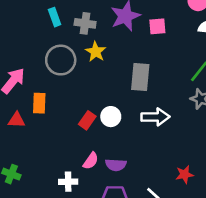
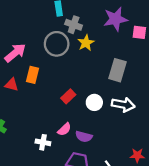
gray cross: (85, 23) -> (74, 25), moved
white circle: (111, 117) -> (94, 102), moved

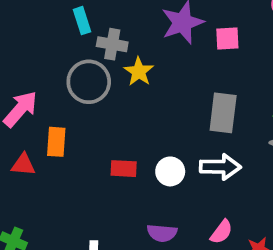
gray rectangle: (118, 70) -> (223, 113), moved
red rectangle: (68, 96) -> (124, 169), turned 56
pink semicircle: (64, 129) -> (221, 232), moved

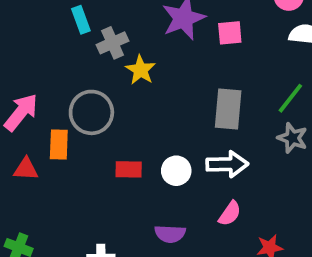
gray cross: (112, 44) -> (112, 43), turned -32
gray circle: (89, 82) -> (91, 112), moved
pink semicircle: (221, 232) -> (230, 214), moved

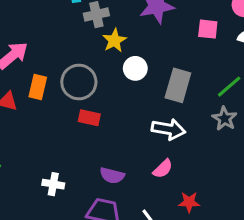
pink square: (230, 33) -> (208, 29), moved
gray circle: (91, 112) -> (79, 82), moved
white circle: (176, 171) -> (135, 68), moved

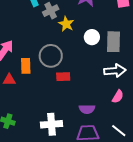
white circle: (135, 68) -> (92, 37), moved
white cross: (53, 184) -> (51, 124), size x1.5

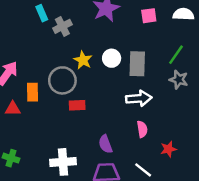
yellow star: (66, 24) -> (83, 60), moved
pink semicircle: (118, 97) -> (142, 129), turned -40
purple semicircle: (87, 109) -> (105, 144), turned 70

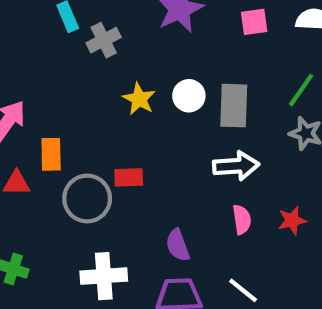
gray circle: (62, 80) -> (87, 198), moved
red star: (168, 149) -> (292, 220), moved

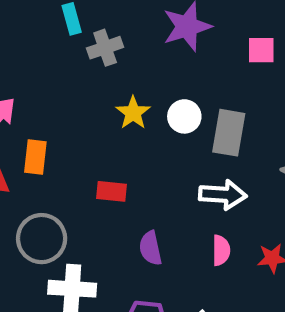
gray circle: (87, 198) -> (42, 239), moved
purple semicircle: (178, 245) -> (150, 248), moved

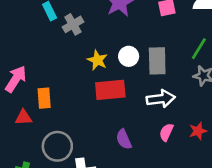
red rectangle: (111, 191) -> (110, 90), moved, size x1.6
pink semicircle: (221, 250) -> (166, 132), turned -144

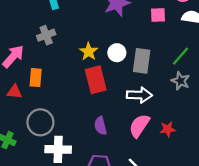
gray cross: (73, 24) -> (46, 35), moved
red rectangle: (110, 90) -> (96, 80), turned 72
pink semicircle: (166, 132) -> (139, 126), size x1.5

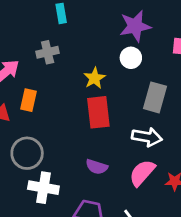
white circle: (117, 53) -> (131, 58), moved
purple semicircle: (100, 126) -> (97, 167), turned -66

